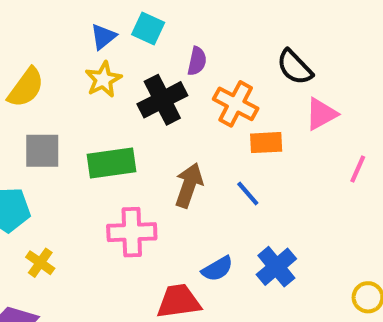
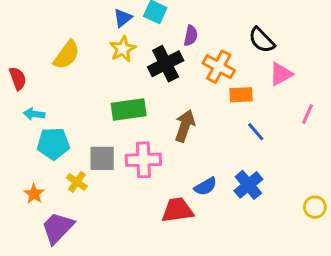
gray square: (42, 151) -> (102, 158), moved
blue line: (248, 193) -> (256, 132), moved

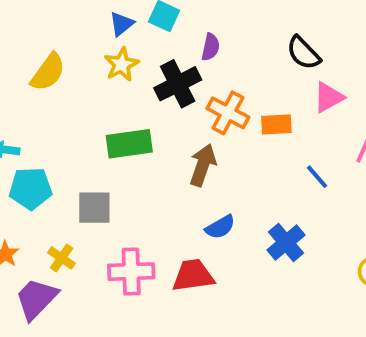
orange cross: (219, 67) -> (228, 113), moved
blue line: (256, 132) -> (317, 177), moved
pink cross: (143, 160) -> (131, 272), moved
yellow cross: (77, 182) -> (62, 258), moved
blue semicircle: (205, 186) -> (220, 227), moved

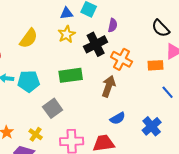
blue triangle: (122, 24) -> (67, 13), turned 32
orange rectangle: (276, 124) -> (156, 65), moved
cyan pentagon: (31, 188) -> (29, 81), moved
gray square: (94, 208) -> (53, 108), turned -36

